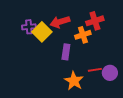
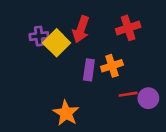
red arrow: (60, 22) -> (81, 29), turned -54
orange cross: (83, 35) -> (112, 66), moved
orange star: (74, 81) -> (66, 113), moved

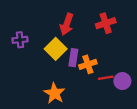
purple cross: (39, 36) -> (20, 40), moved
yellow square: (57, 43) -> (56, 49), moved
orange cross: (112, 66) -> (88, 64), moved

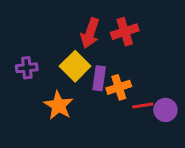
red cross: (106, 23) -> (125, 32), moved
purple cross: (20, 40) -> (27, 68), moved
orange star: (54, 93) -> (58, 105), moved

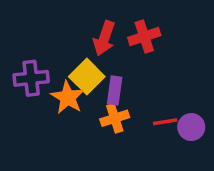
purple cross: (27, 68) -> (31, 78), size x1.4
orange cross: (119, 87) -> (115, 118), moved
orange star: (58, 105) -> (68, 97), moved

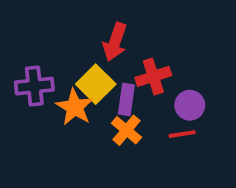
red cross: (144, 36) -> (153, 76), moved
orange cross: (115, 118) -> (126, 130), turned -32
purple circle: (191, 127) -> (190, 105), moved

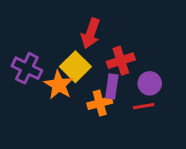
purple cross: (34, 86) -> (27, 68), turned 32
purple rectangle: (126, 99) -> (112, 86), moved
orange cross: (126, 130) -> (100, 103), turned 35

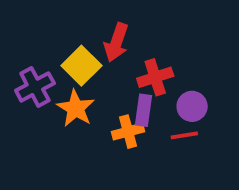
yellow square: (75, 67) -> (81, 66), moved
purple cross: (27, 68) -> (35, 87), turned 36

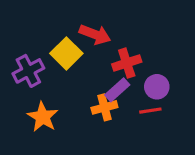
red arrow: (116, 42) -> (95, 34), turned -88
orange star: (76, 108) -> (43, 117), moved
purple rectangle: (144, 110) -> (117, 90), turned 40

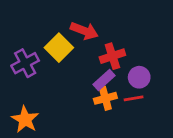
orange cross: (104, 107) -> (105, 98), moved
orange star: (43, 117) -> (25, 119), moved

